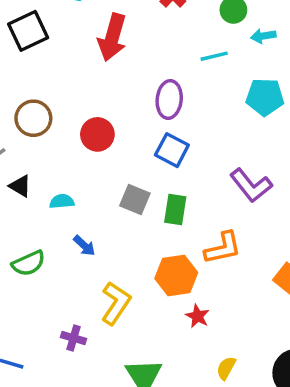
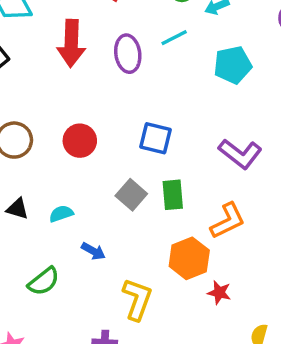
purple ellipse: (169, 99) -> (128, 54), moved
gray square: (135, 200) -> (131, 195), turned 32

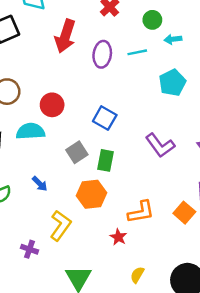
cyan pentagon: (233, 65) -> (172, 83), turned -30
cyan semicircle: (61, 214) -> (31, 131), moved, size x1.6
orange L-shape: (228, 221) -> (141, 212), moved
orange hexagon: (189, 258) -> (91, 194), moved

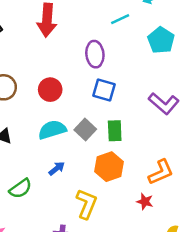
purple ellipse: (102, 54) -> (95, 54), moved
cyan semicircle: (31, 131) -> (52, 130), moved
blue arrow: (40, 184) -> (57, 168), turned -70

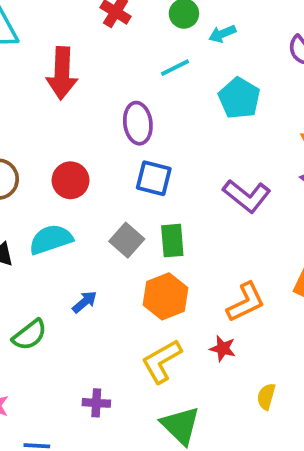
cyan semicircle: (52, 130) -> (51, 239), moved
yellow L-shape: (86, 204) -> (162, 361), moved, turned -140

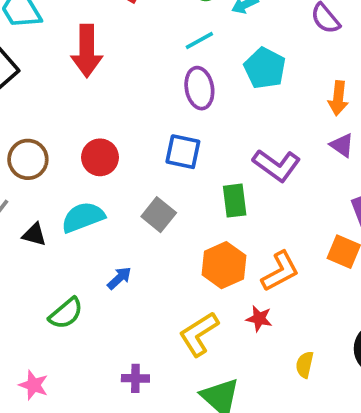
purple ellipse: (138, 123) -> (199, 88), moved
green rectangle: (172, 241) -> (235, 201), moved
orange hexagon: (165, 296) -> (224, 265), moved

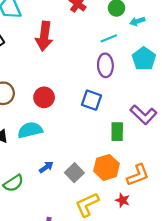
gray square: (159, 215) -> (74, 173), moved

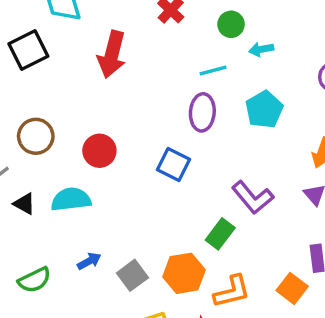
green rectangle: (117, 132) -> (220, 234), moved, turned 30

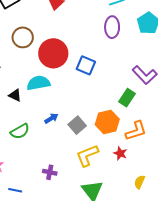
brown circle: (36, 136) -> (23, 37), moved
red circle: (99, 151) -> (53, 53), size x1.5
blue square: (174, 164) -> (86, 65), moved
black triangle: (24, 204) -> (15, 95), moved

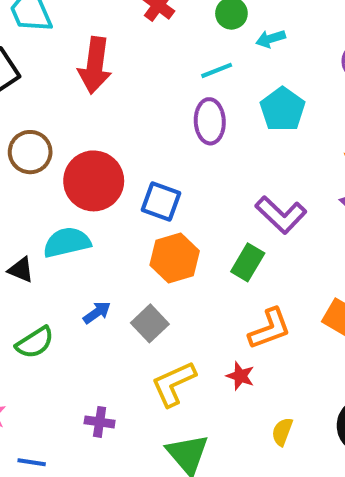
orange hexagon: (107, 122) -> (175, 258), moved

